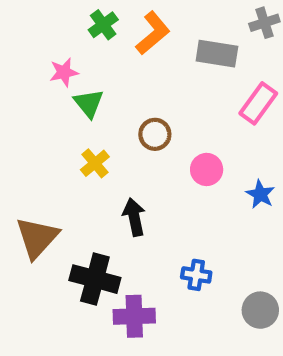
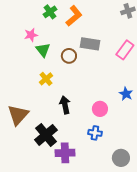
gray rectangle: (217, 54) -> (90, 44), moved
brown circle: (155, 134) -> (69, 56), moved
pink circle: (207, 169) -> (100, 109), moved
black cross: (95, 279) -> (46, 135), turned 35
gray circle: (260, 310) -> (121, 158), moved

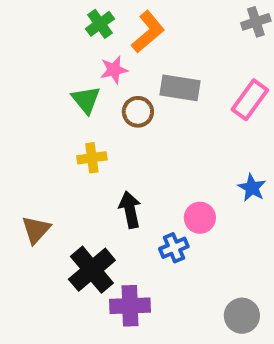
pink star: (31, 35) -> (114, 70), moved
yellow cross: (46, 79) -> (92, 158), turned 32
brown triangle: (18, 115) -> (36, 230), size x0.7
blue cross: (95, 133) -> (174, 248), moved, turned -32

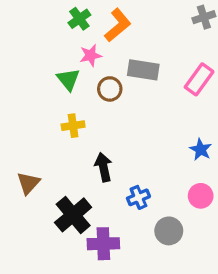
pink circle: (200, 218) -> (201, 196), moved
gray circle: (242, 316) -> (169, 231), moved

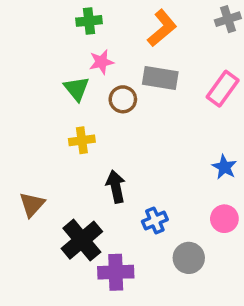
green cross: (79, 19) -> (89, 21), turned 30
orange L-shape: (118, 25) -> (162, 28), moved

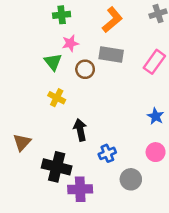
yellow cross: (82, 140) -> (57, 98), turned 35
black cross: (82, 240) -> (57, 167), turned -36

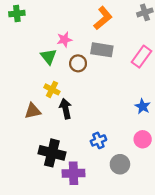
green cross: (62, 15) -> (17, 14), moved
black arrow: (80, 130) -> (66, 109), moved
brown triangle: (22, 142) -> (33, 111), moved, turned 36

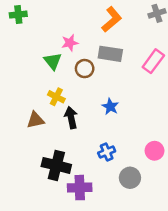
blue star: (143, 106) -> (110, 107), moved

